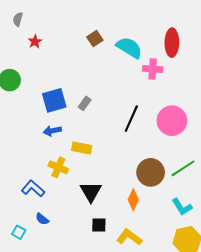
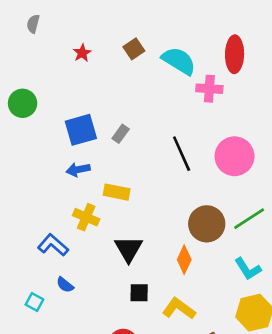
red star: (35, 42) -> (82, 53), moved
black line: (131, 119) -> (182, 154), turned -48

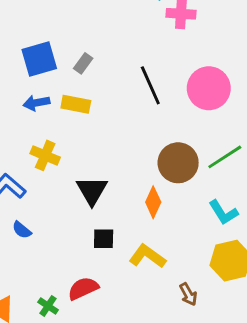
yellow rectangle: (117, 192) -> (76, 104), moved

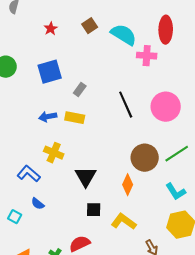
blue square: (39, 59) -> (50, 72), moved

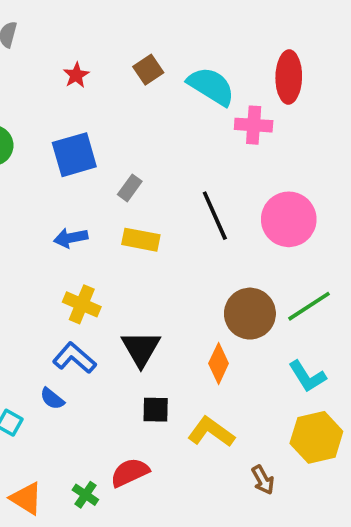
yellow rectangle: (75, 118) -> (141, 240), moved
blue L-shape: (29, 174) -> (74, 358), moved

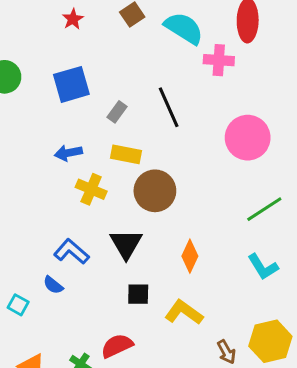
black line: (215, 216) -> (169, 107), moved
yellow cross: (82, 304) -> (91, 189), moved
brown circle: (250, 314) -> (155, 191), moved
yellow hexagon: (316, 437) -> (270, 341), moved

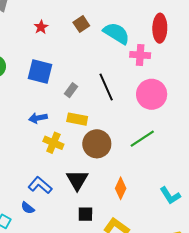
blue square: (71, 84) -> (40, 72), turned 30
pink circle: (248, 138) -> (152, 94), moved
green line: (264, 209) -> (142, 139), moved

